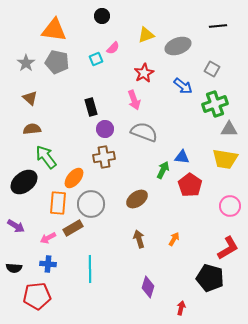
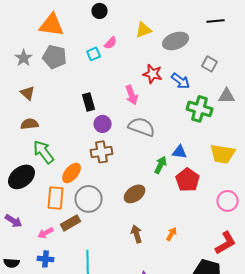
red star: (144, 73) -> (153, 74), moved, turned -30
green cross: (215, 104) -> (200, 109), moved, turned 35
gray triangle: (229, 129) -> (227, 96), moved

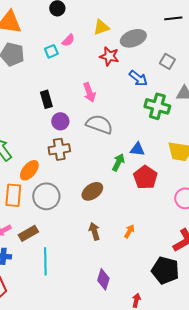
red star: (153, 74) -> (109, 56), moved
brown rectangle: (71, 223) -> (28, 233), moved

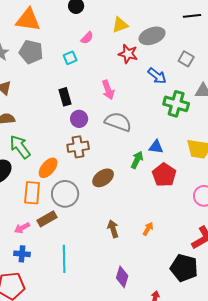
cyan square: (51, 51) -> (70, 58), moved
brown ellipse: (92, 191) -> (103, 178), moved
brown rectangle: (28, 233) -> (47, 219), moved

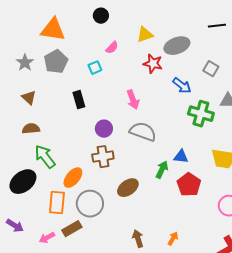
gray pentagon: (31, 52) -> (56, 62), turned 30
black rectangle: (65, 97) -> (79, 100), moved

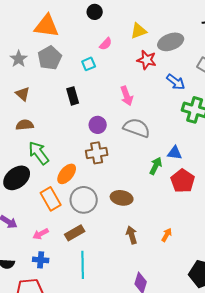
brown ellipse: (128, 188) -> (122, 198), moved, turned 45
orange rectangle: (57, 203) -> (51, 199), turned -35
brown rectangle: (72, 229) -> (75, 233), moved

